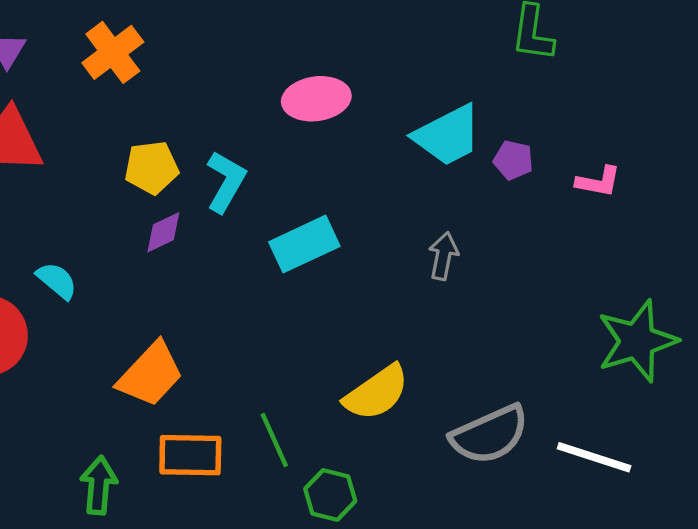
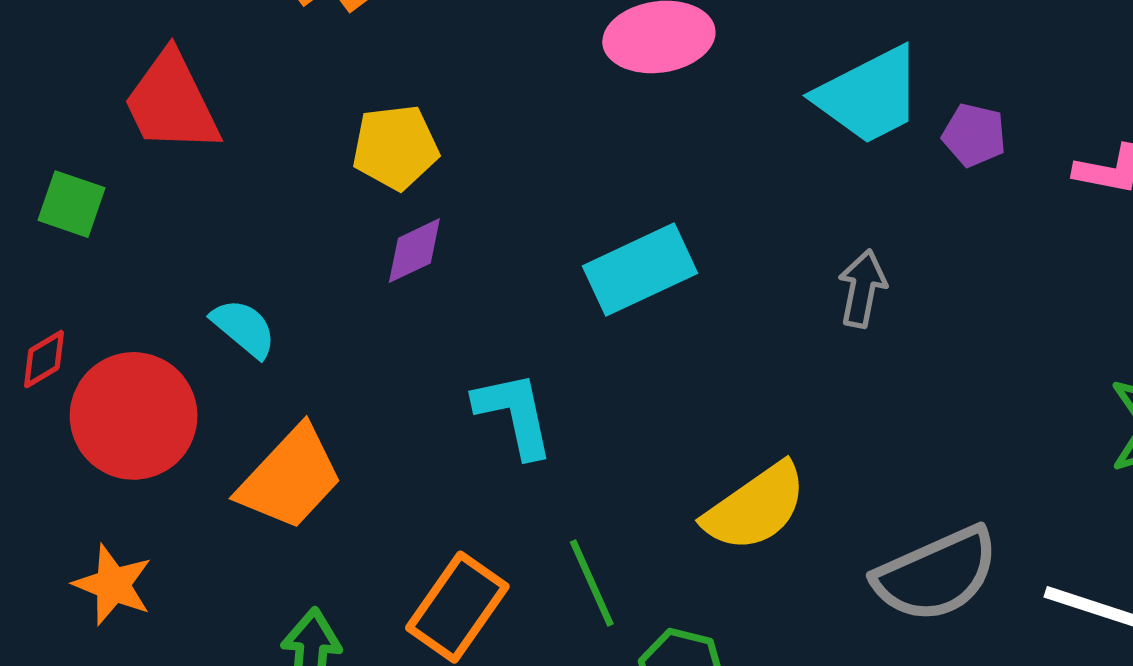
cyan L-shape: (226, 182) -> (514, 414), moved, turned -42
orange trapezoid: (150, 374) -> (290, 478), moved
orange rectangle: (190, 455) -> (457, 607), turned -56

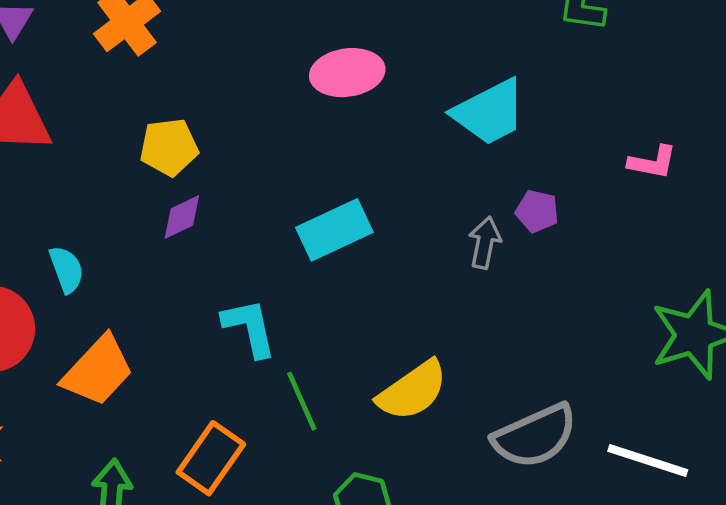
purple pentagon: (974, 135) -> (537, 211), moved
cyan semicircle: (244, 328) -> (66, 269), turned 30
green line: (592, 583) -> (302, 401), moved

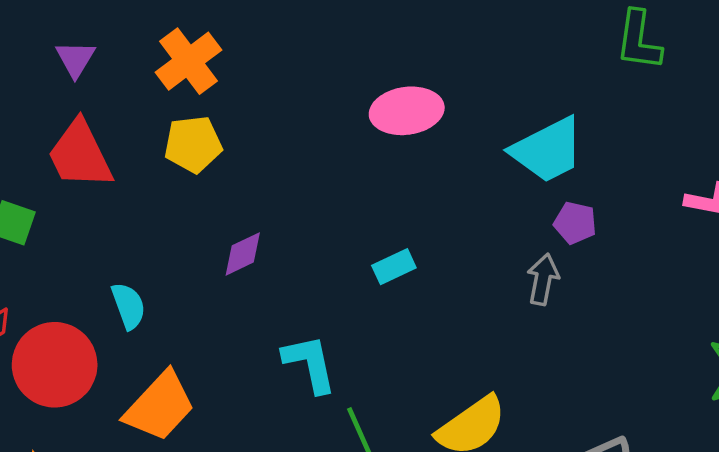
yellow pentagon: (169, 147) -> (193, 144), moved
purple pentagon: (537, 211) -> (575, 223), moved
cyan rectangle: (334, 230) -> (394, 267), size x0.6

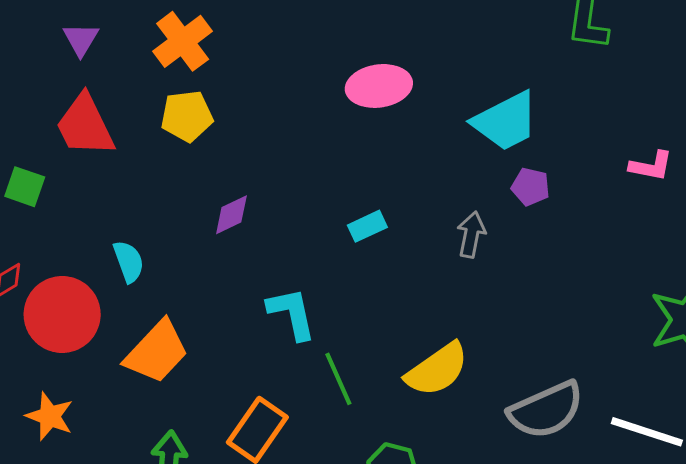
gray arrow: (543, 279) -> (471, 235), moved

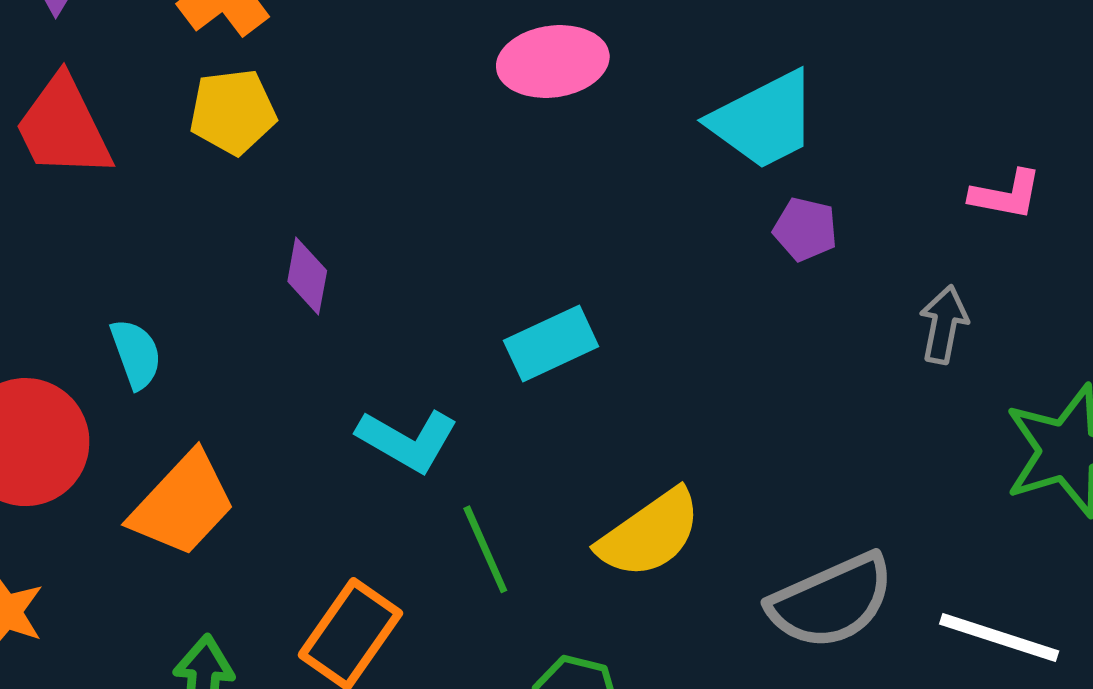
purple diamond: (231, 215) -> (307, 276), turned -54
cyan rectangle: (367, 226) -> (551, 343), moved, size x1.4
gray arrow: (471, 235) -> (944, 324), moved
cyan L-shape: (292, 313) -> (408, 440), turned 132

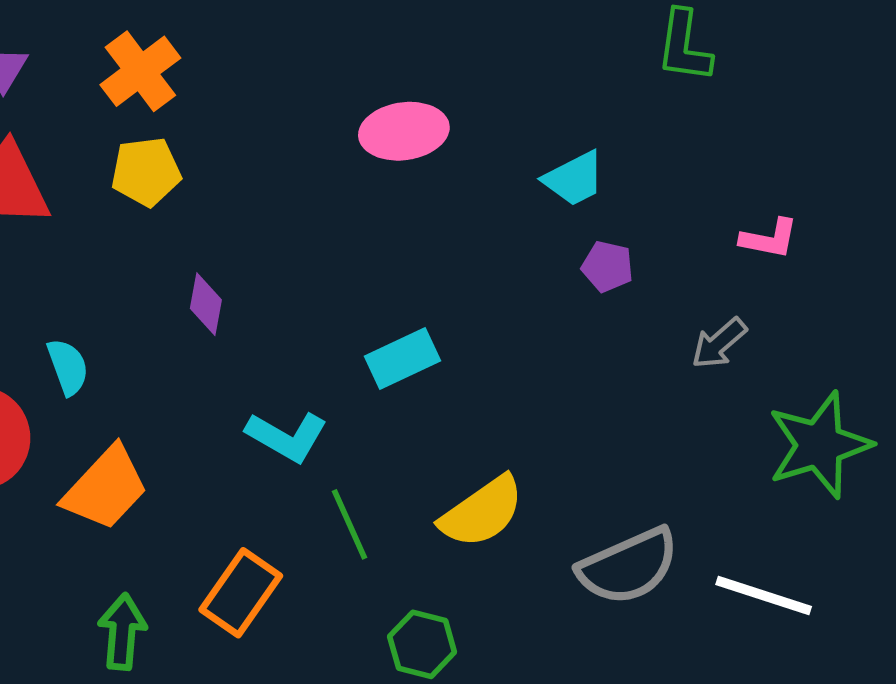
cyan trapezoid: (764, 120) -> (574, 179), size x0.7
gray arrow: (944, 324) -> (719, 343), turned -142

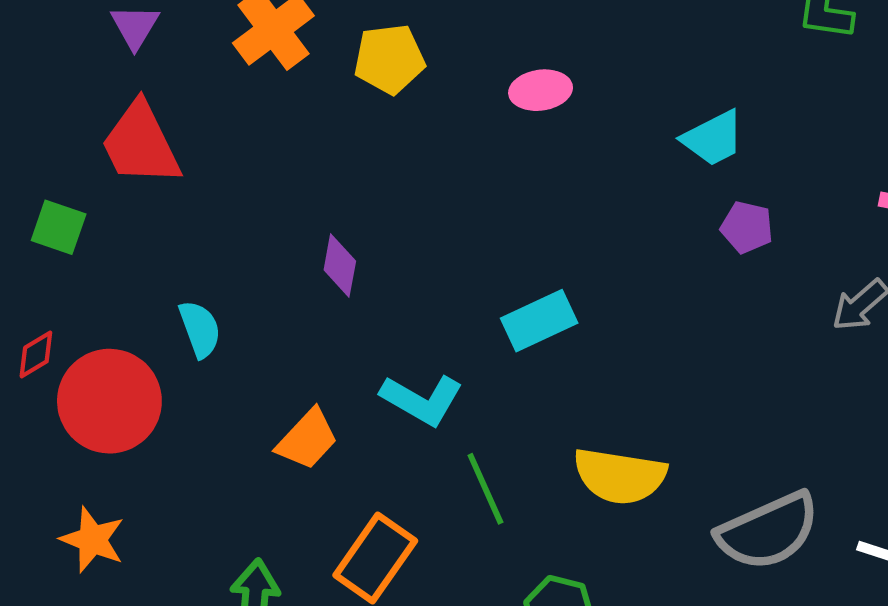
pink ellipse: (404, 131) -> (541, 90), size x0.7
yellow pentagon: (146, 172) -> (389, 59), moved
orange trapezoid: (106, 488) -> (307, 439), moved, size x0.7
yellow semicircle: (482, 512) -> (620, 476), turned 44

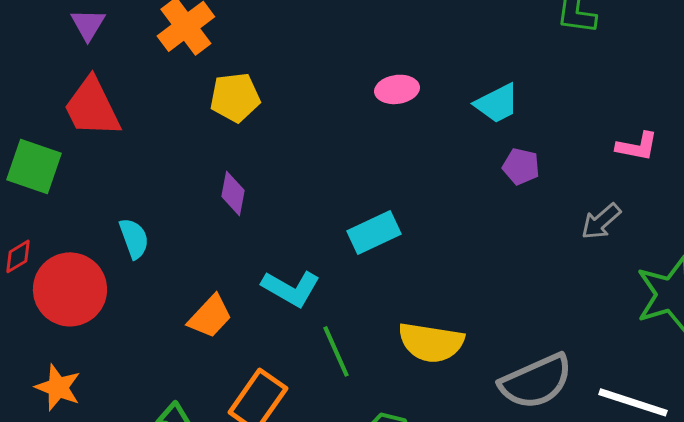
yellow pentagon: (389, 59) -> (235, 97), moved
pink ellipse: (541, 90) -> (397, 89), moved
green square: (59, 227) -> (34, 166), size x1.4

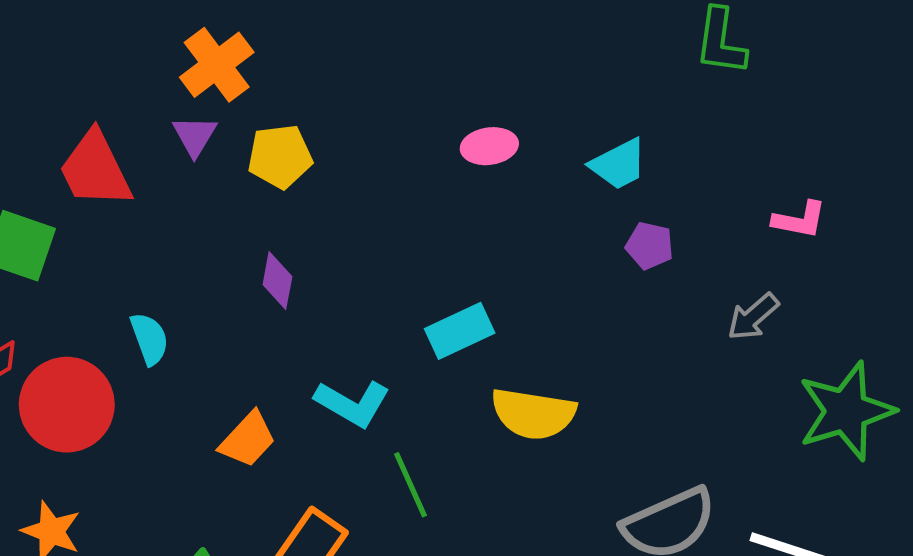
purple triangle: (88, 24) -> (195, 136), moved
yellow semicircle: (431, 342) -> (533, 414), moved

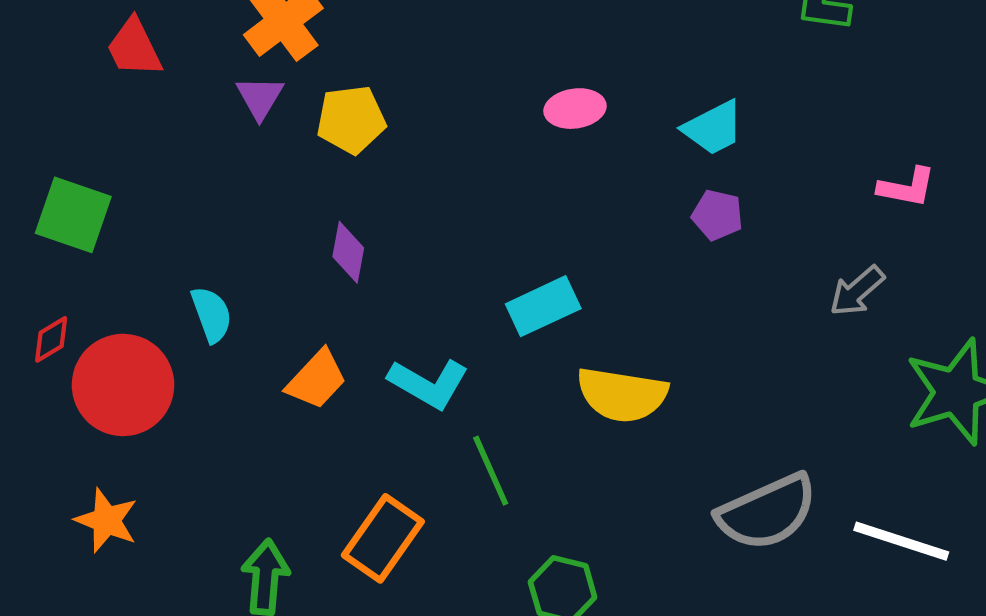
red trapezoid: (95, 169) -> (134, 48), moved, size x0.7
purple pentagon: (650, 246) -> (717, 215), moved
orange trapezoid: (248, 440) -> (317, 379), moved

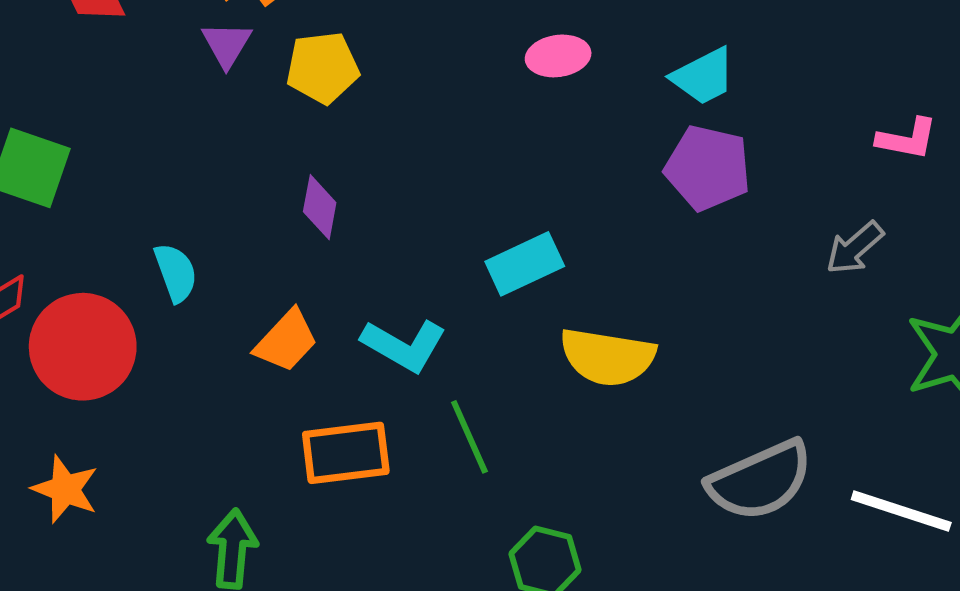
purple pentagon: (717, 215) -> (708, 168), size x1.6
orange rectangle: (383, 538) -> (346, 453), moved, turned 48

